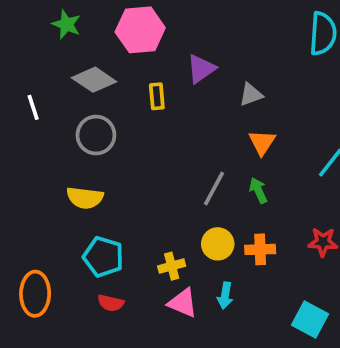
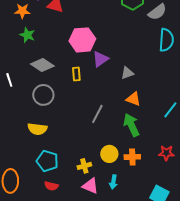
pink hexagon: (140, 30) -> (82, 40), moved
orange triangle: (262, 142) -> (133, 99), turned -42
gray line: (214, 189) -> (97, 114), moved
green arrow: (258, 190) -> (131, 125), size x1.6

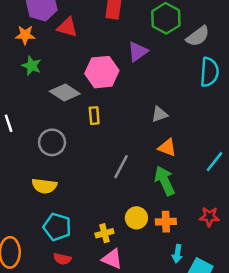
purple triangle: (100, 59) -> (138, 52), moved
gray diamond: (42, 65) -> (65, 92), moved
cyan arrow: (113, 182) -> (177, 254), moved

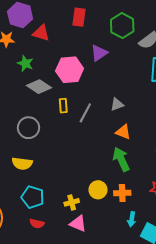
green star: (32, 66) -> (25, 63), moved
gray line: (121, 167) -> (85, 113), moved

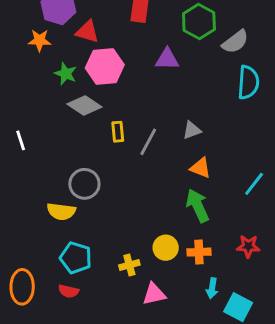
purple triangle: (99, 53) -> (167, 59), turned 36
pink hexagon: (70, 70) -> (105, 66), moved
gray circle: (28, 128) -> (84, 184), moved
red semicircle: (37, 223) -> (68, 291), moved
pink triangle: (78, 223) -> (154, 294), moved, turned -36

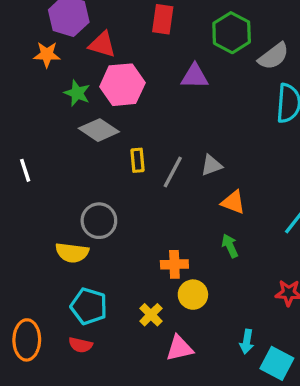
gray triangle: (192, 130) -> (211, 165), moved
green arrow: (198, 206) -> (230, 246), size x0.6
orange cross: (199, 252) -> (174, 264), moved
yellow cross: (129, 265) -> (151, 315), turned -30

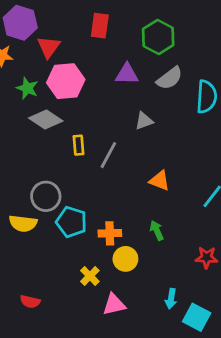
red triangle: (102, 44) -> (49, 47), turned 50
gray semicircle: (274, 56) -> (170, 78), moved
gray triangle: (211, 165) -> (144, 121), moved
green arrow: (230, 246) -> (157, 230), moved
cyan pentagon: (89, 306) -> (71, 222), moved

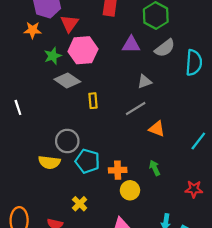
green star: (27, 88) -> (53, 56), turned 30
gray line: (108, 155) -> (136, 109), moved, turned 30
yellow cross: (90, 276) -> (80, 204), moved

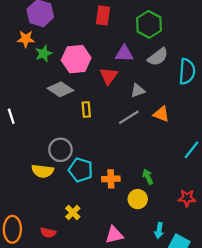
red triangle: (70, 23) -> (109, 76), moved
green star: (53, 56) -> (44, 54), moved
orange triangle: (157, 129) -> (161, 114), moved
yellow circle: (130, 190) -> (138, 199), moved

